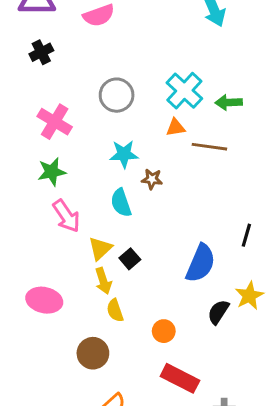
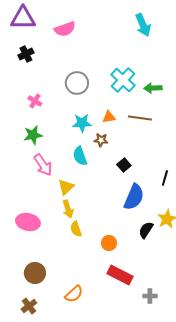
pink cross: (55, 122) -> (35, 101), size x0.6
orange triangle: (176, 128) -> (109, 117), moved
black square: (130, 259) -> (124, 165), moved
brown circle: (93, 353) -> (35, 273), moved

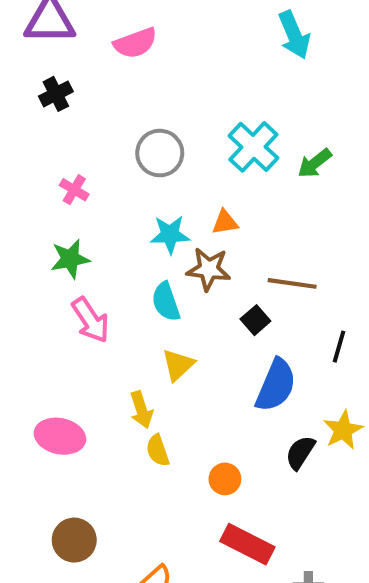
green arrow: (153, 88) -> (315, 163), turned -36
brown line: (140, 118) -> (292, 283), moved
brown star: (101, 140) -> (209, 269), size x1.5
yellow triangle: (66, 187) -> (178, 365), moved

